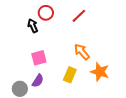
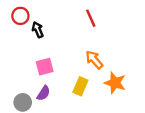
red circle: (46, 13) -> (20, 16), moved
red line: (79, 16) -> (91, 18), turned -70

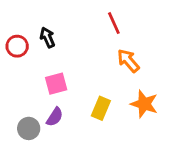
red circle: (20, 16) -> (17, 46), moved
orange arrow: (94, 60) -> (128, 61), moved

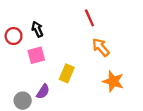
pink square: (56, 84) -> (36, 55), moved
yellow rectangle: (101, 108) -> (67, 73), moved

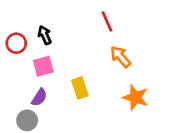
yellow rectangle: (67, 73) -> (80, 88), turned -42
purple semicircle: (43, 91) -> (39, 97), moved

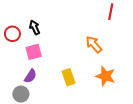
red line: (107, 22) -> (111, 12), moved, turned 35
yellow rectangle: (80, 88) -> (68, 77), moved

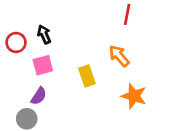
red line: (111, 12) -> (127, 14), moved
yellow rectangle: (68, 77) -> (87, 76), moved

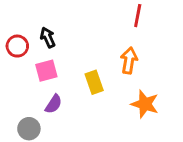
orange arrow: (119, 56) -> (129, 61), turned 50
purple semicircle: (39, 96) -> (54, 104), moved

